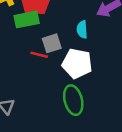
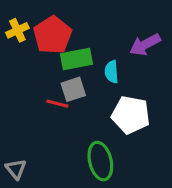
green rectangle: (27, 19) -> (76, 59), moved
white pentagon: (77, 64) -> (131, 115), moved

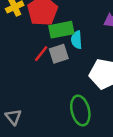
cyan semicircle: (112, 72) -> (77, 40), moved
red line: (57, 104) -> (41, 54), moved, turned -66

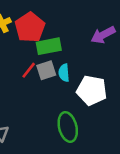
cyan semicircle: (77, 40) -> (64, 73), moved

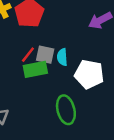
green rectangle: (49, 46) -> (35, 69), moved
gray square: (46, 70) -> (45, 55), turned 30

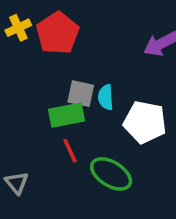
red line: (28, 55) -> (70, 151), moved, turned -63
green ellipse: (66, 110) -> (111, 174), turned -44

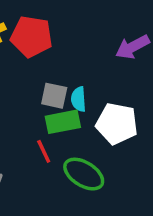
red pentagon: (58, 33) -> (32, 37), turned -30
green rectangle: (66, 115) -> (63, 122), moved

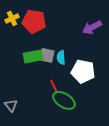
green rectangle: (63, 122) -> (33, 56), moved
red line: (44, 151) -> (54, 86), moved

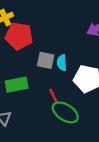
red pentagon: (34, 21) -> (19, 36), moved
green rectangle: (33, 56) -> (17, 85), moved

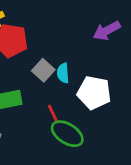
gray square: (46, 60) -> (43, 70), turned 30

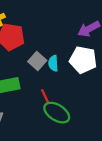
white pentagon: (94, 93) -> (83, 60), moved

